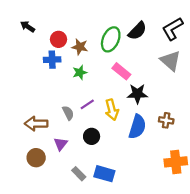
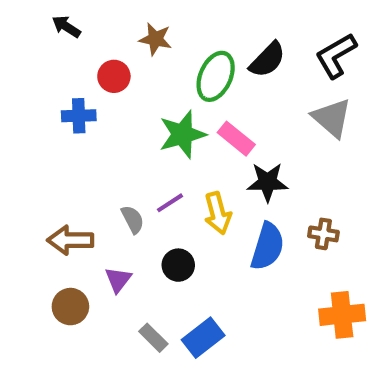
black arrow: (28, 27) -> (66, 27), moved
brown star: (80, 47) -> (155, 39), moved
blue cross: (52, 60) -> (79, 116), moved
green star: (80, 72) -> (182, 134), moved, size x1.6
blue rectangle: (104, 174) -> (203, 338), turned -54

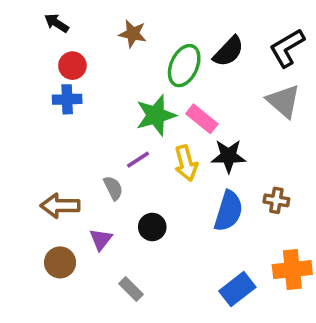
red circle: (114, 76) -> (72, 66), moved
purple line: (170, 203) -> (138, 160), moved
yellow arrow: (218, 213) -> (186, 163), moved
blue rectangle: (203, 338) -> (237, 289), moved

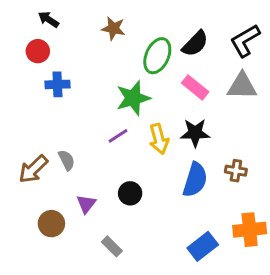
red circle: (72, 66) -> (38, 51), moved
gray triangle: (283, 101) -> (242, 86), turned -40
pink rectangle: (202, 119) -> (195, 87), moved
gray semicircle: (113, 188) -> (67, 160), moved
brown arrow: (60, 206) -> (33, 169), moved, turned -44

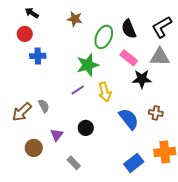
black semicircle: (195, 44) -> (129, 29), turned 114
black star: (195, 133) -> (142, 79), moved
blue semicircle: (195, 180) -> (129, 119), turned -55

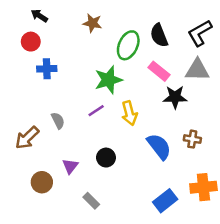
gray semicircle: (44, 106) -> (58, 121), moved

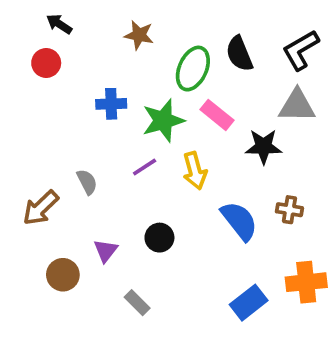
blue cross: (47, 69) -> (111, 104), moved
pink rectangle: (159, 71) -> (217, 115), moved

